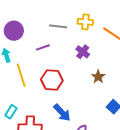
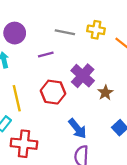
purple cross: (83, 52) -> (83, 76), moved, size x1.5
yellow line: (21, 75) -> (17, 98), moved
blue arrow: (62, 113) -> (77, 129), moved

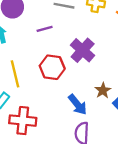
brown star: (105, 93) -> (103, 90), moved

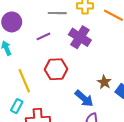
purple cross: (83, 50) -> (80, 37), moved

